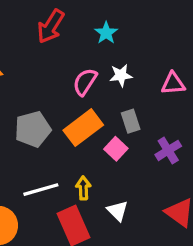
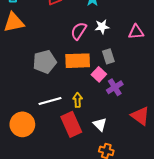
orange rectangle: (83, 128) -> (78, 61), turned 35
purple cross: (168, 150) -> (115, 87), moved
white triangle: (118, 211) -> (100, 124), moved

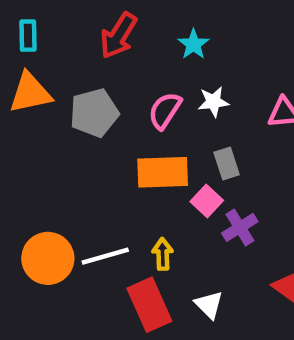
gray pentagon: (45, 62) -> (94, 113), moved
orange circle: (22, 124) -> (48, 258), moved

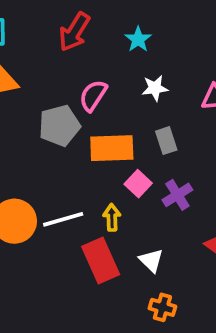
pink semicircle: (165, 111) -> (93, 96), moved
gray pentagon: (94, 113) -> (59, 126), moved
pink square: (207, 201) -> (138, 184), moved

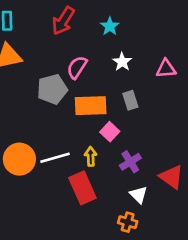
white star: (155, 88) -> (122, 62), turned -30
purple cross: (177, 195) -> (130, 162), moved
white triangle: (151, 261) -> (139, 195), moved

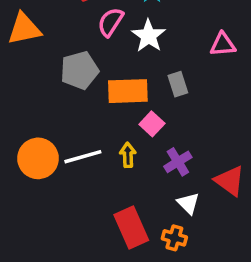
white star: (122, 62) -> (149, 36), moved, size x1.4
pink semicircle: (77, 67) -> (111, 22), moved
red rectangle: (82, 188) -> (131, 227), moved

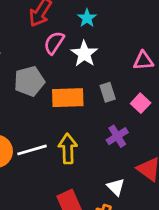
pink square: (152, 124) -> (141, 103), moved
yellow arrow: (128, 155) -> (68, 149), size x1.5
purple cross: (178, 162) -> (117, 136), moved

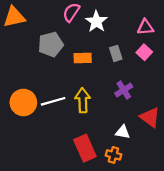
orange rectangle: (68, 98) -> (83, 58), size x0.7
pink square: (141, 103) -> (144, 52), moved
white triangle: (116, 187) -> (123, 132), turned -35

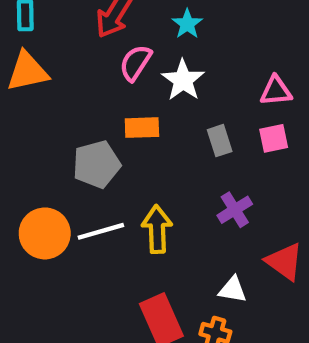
gray pentagon: (51, 44) -> (97, 164), moved
pink square: (144, 52) -> (274, 138), turned 35
orange rectangle: (83, 58) -> (142, 128), moved

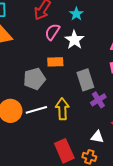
gray rectangle: (220, 141) -> (85, 80), moved, size x1.5

